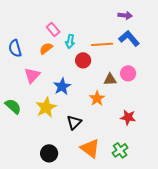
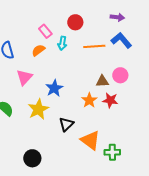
red circle: (83, 60) -> (75, 22), moved
red star: (128, 117) -> (110, 100), moved
orange triangle: (90, 148) -> (90, 140), moved
green cross: (120, 150) -> (112, 152), turned 35
black circle: (49, 153) -> (32, 158), moved

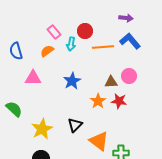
red circle: (75, 22) -> (85, 31), moved
pink triangle: (24, 77) -> (33, 78), turned 48
blue star: (54, 88) -> (72, 81), moved
yellow star: (38, 109) -> (42, 129), moved

